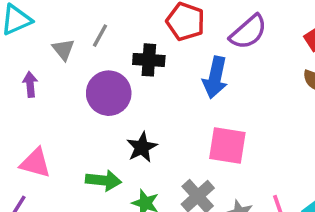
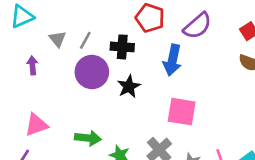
gray line: (100, 36) -> (85, 40), moved
black star: (142, 147) -> (129, 87), moved
pink triangle: (35, 163) -> (36, 125), turned -35

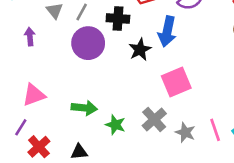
black star: (129, 87) -> (140, 50), moved
pink square: (182, 112) -> (176, 82), turned -32

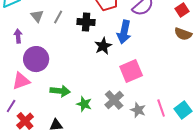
purple circle: (88, 43) -> (36, 59), moved

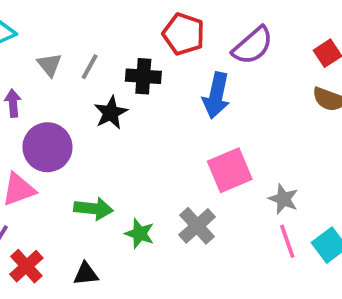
black star: (103, 46) -> (111, 113), moved
gray star: (138, 110) -> (283, 199), moved

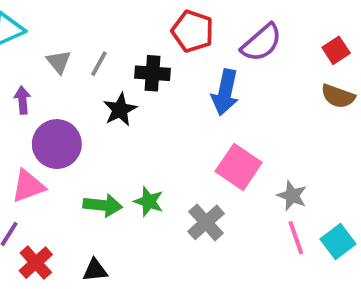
pink square: (230, 170) -> (239, 167), turned -33
green star: (140, 234) -> (149, 201), moved

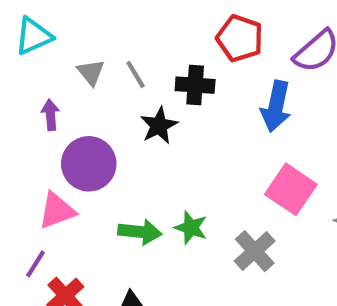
gray line: (99, 64) -> (136, 74), turned -60

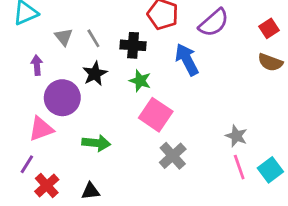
blue arrow: (276, 106) -> (187, 60), turned 140
black star: (159, 126) -> (95, 74), moved
pink square: (291, 189) -> (156, 115), moved
green star: (191, 228) -> (140, 81), moved

